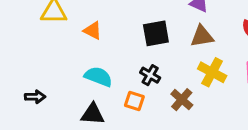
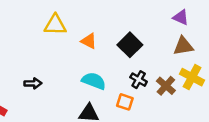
black square: (156, 33) -> (130, 45), moved, turned -35
black arrow: (35, 97) -> (33, 83), moved
brown cross: (182, 100) -> (166, 86), moved

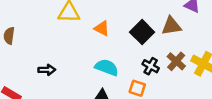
brown triangle: (183, 46) -> (171, 26), moved
brown cross: (166, 86) -> (176, 61), moved

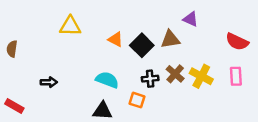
orange triangle: (102, 28) -> (116, 39), moved
black cross: (151, 66) -> (150, 79), turned -35

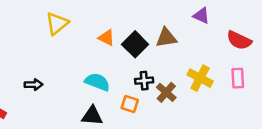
purple triangle: (191, 19) -> (201, 16), moved
yellow triangle: (70, 26) -> (57, 23), turned -40
brown cross: (175, 74) -> (166, 92), moved

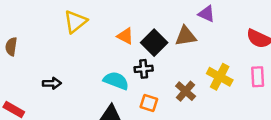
purple triangle: (201, 16) -> (207, 14), moved
black cross: (144, 81) -> (144, 69), moved

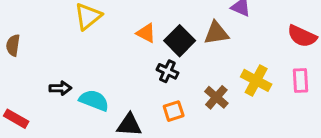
black cross: (144, 69) -> (167, 71), turned 30
cyan semicircle: (116, 81) -> (94, 100), moved
orange square: (149, 103) -> (174, 111), turned -36

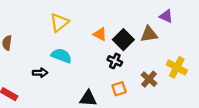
cyan semicircle: (94, 100) -> (61, 56), moved

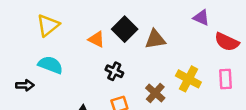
purple triangle: (166, 16) -> (201, 18), moved
black square: (123, 40) -> (125, 29), moved

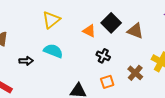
brown triangle: (155, 39) -> (135, 31), turned 30
black arrow: (25, 85) -> (26, 61), moved

